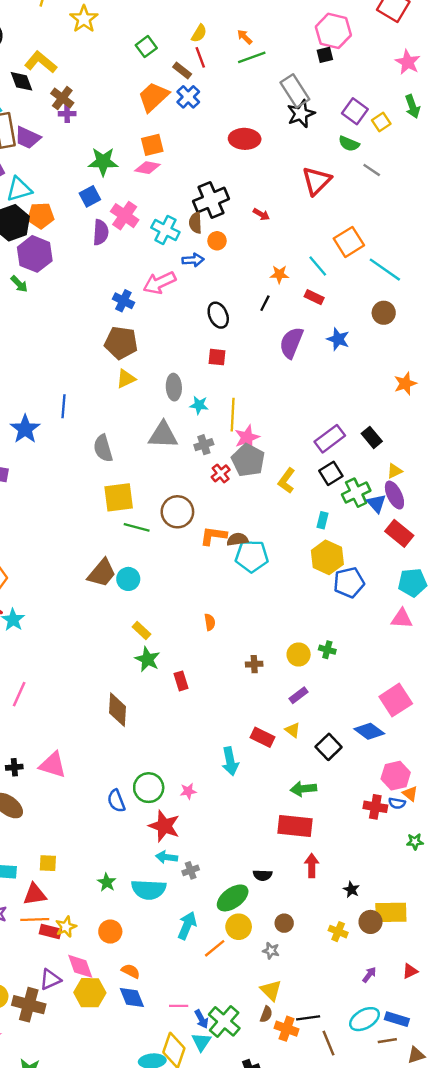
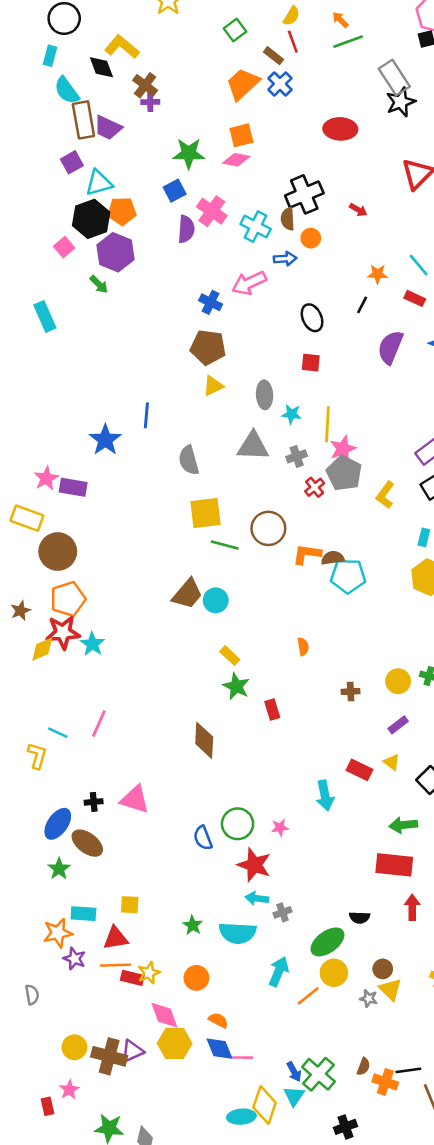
purple triangle: (50, 979) -> (132, 1051), moved
yellow triangle: (271, 990) -> (390, 989), moved
pink line: (179, 1006) -> (243, 1058), moved

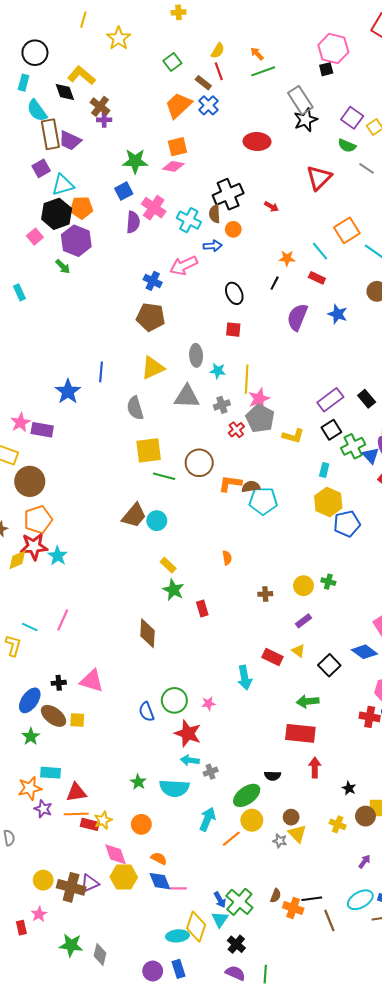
cyan rectangle: (45, 316) -> (19, 292), size x0.7
yellow triangle: (213, 386) -> (153, 368), moved, size x1.4
yellow L-shape: (385, 495) -> (293, 436), turned -110
yellow square: (130, 905) -> (77, 720), moved
black cross: (345, 1127) -> (236, 944), moved, turned -30

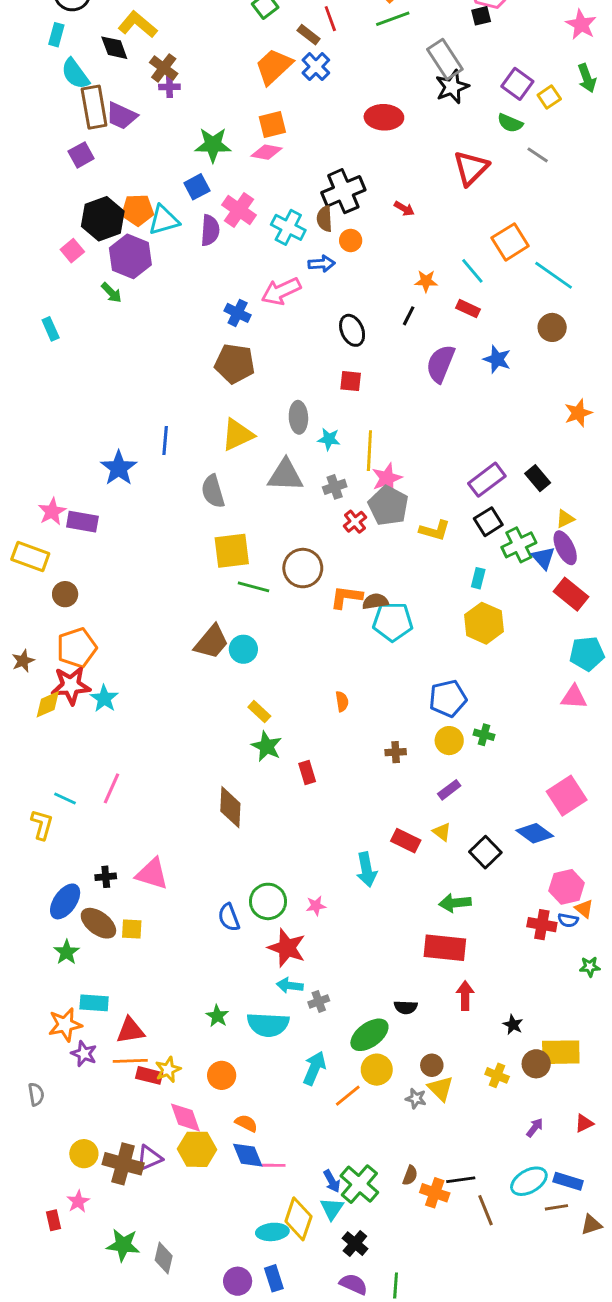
cyan triangle: (63, 185) -> (164, 220), moved
brown circle: (30, 481) -> (65, 594), size x0.6
blue pentagon: (347, 524) -> (448, 699), moved

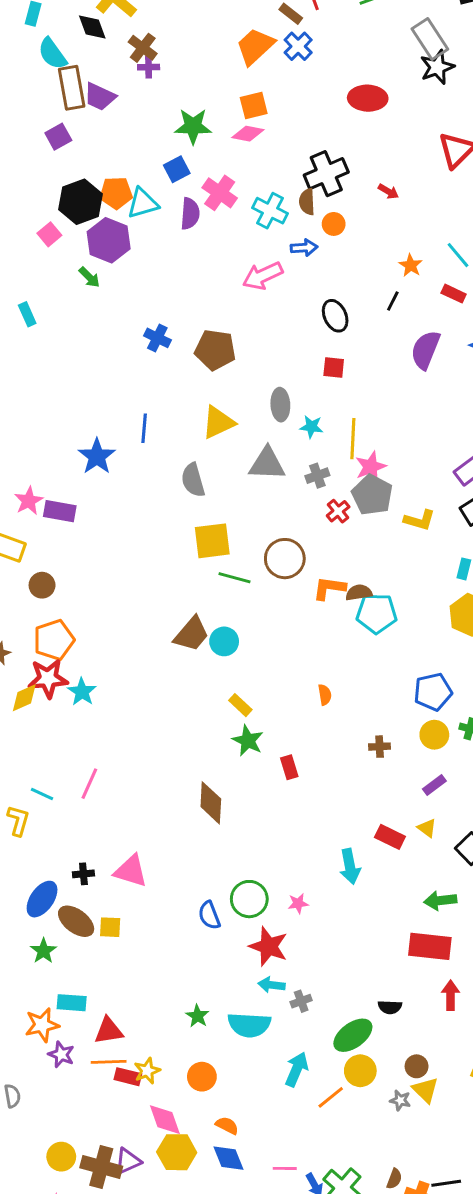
orange star: (426, 281) -> (411, 265), turned 30
blue cross: (238, 313) -> (157, 338), moved
pink line: (274, 1165) -> (285, 1168), moved

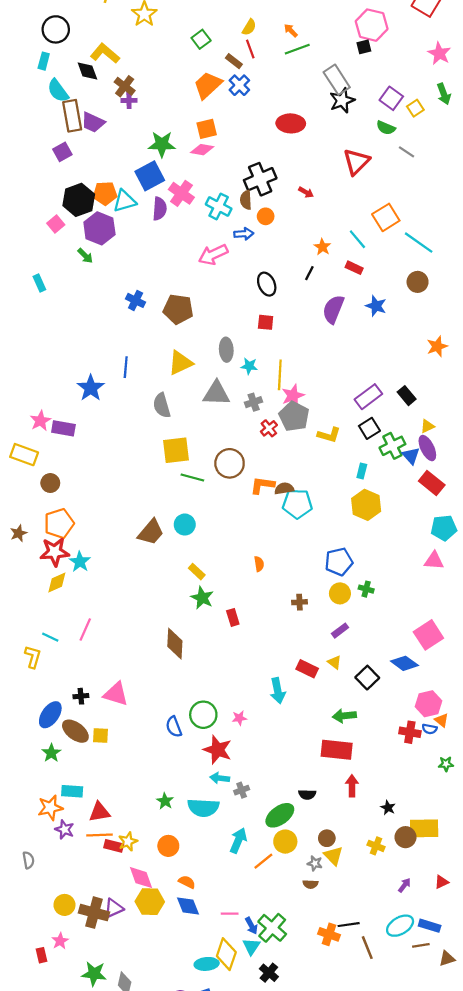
blue square: (177, 169) -> (150, 176), size x1.5
brown trapezoid: (192, 634) -> (151, 532), moved
yellow diamond: (24, 698) -> (57, 582), moved
brown semicircle: (394, 1179) -> (310, 884), moved, turned 72

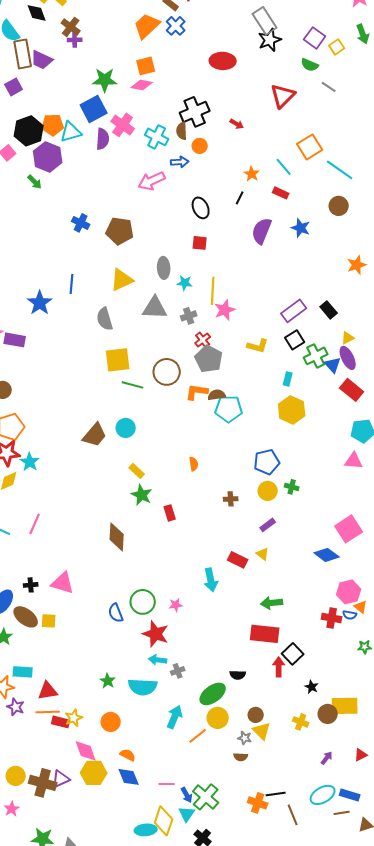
gray pentagon: (294, 416) -> (209, 359), moved
black square: (367, 678) -> (293, 654), moved

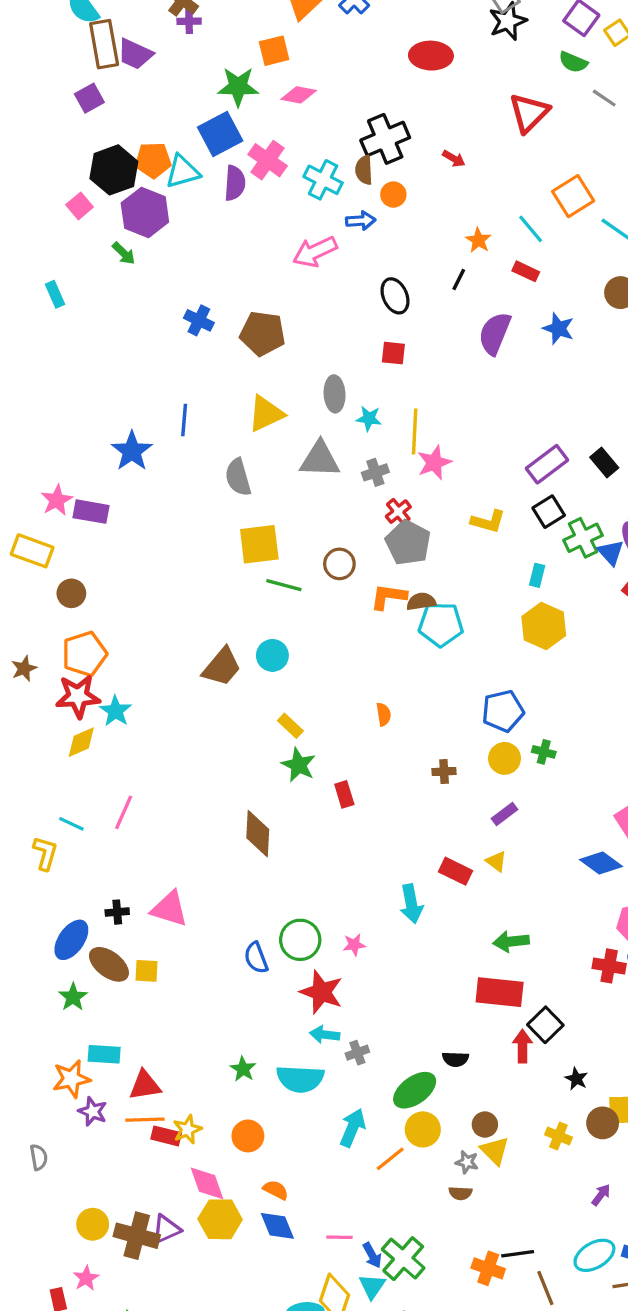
orange square: (146, 66) -> (274, 51), moved
brown circle: (167, 372) -> (339, 564), size x0.7

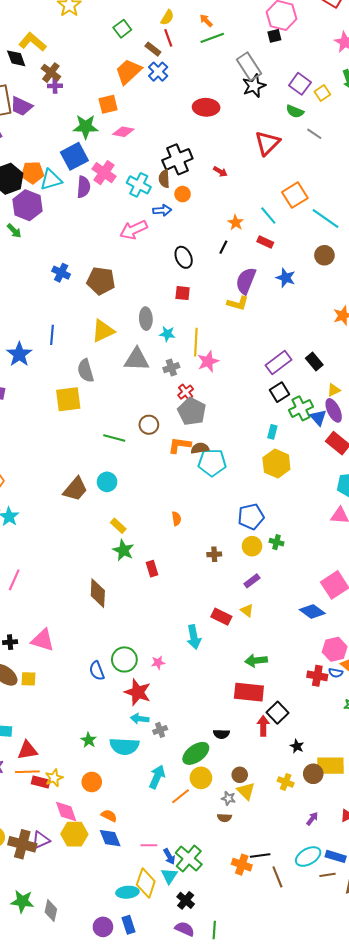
yellow L-shape: (488, 521) -> (238, 303), moved
yellow square: (259, 544) -> (68, 399), moved

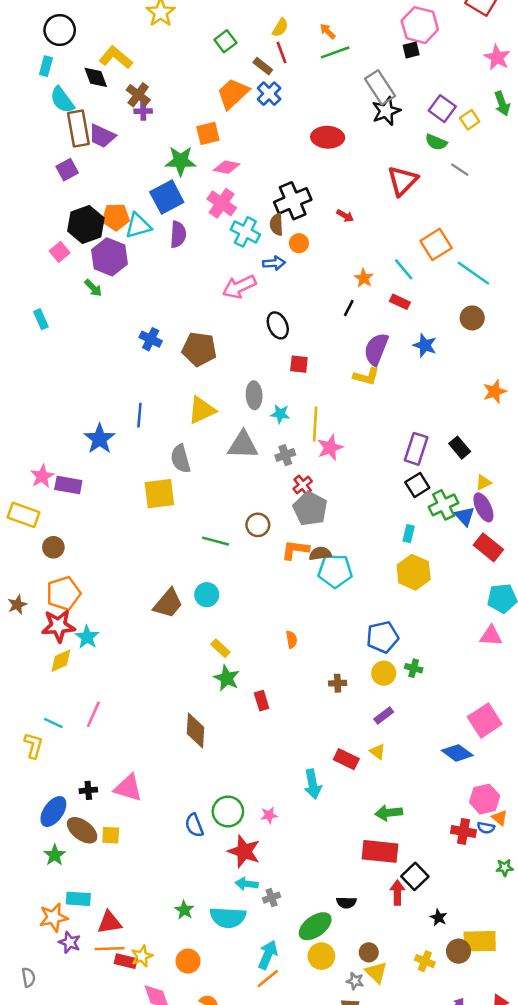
pink cross: (104, 173) -> (222, 203), moved
black ellipse: (184, 257) -> (278, 325), moved
purple rectangle: (279, 362) -> (416, 449), turned -35
orange line: (181, 796) -> (268, 979), moved

